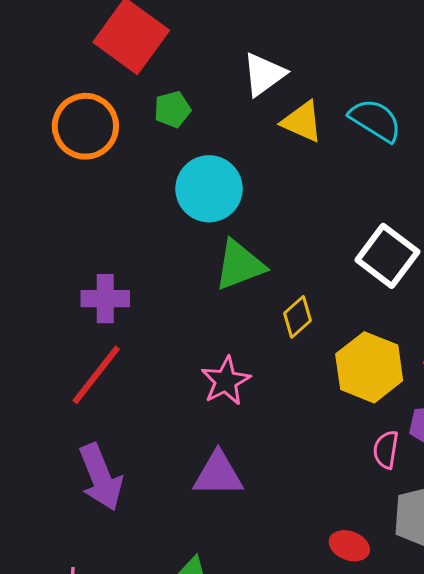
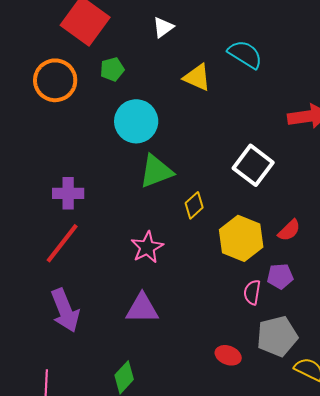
white triangle: (264, 74) -> (163, 27), moved, size x0.7
cyan semicircle: (375, 120) -> (245, 54), moved

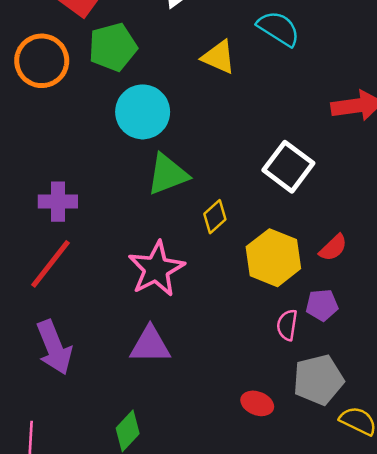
green pentagon: (112, 69) -> (113, 47), size x1.6
pink star: (147, 247) -> (156, 269), size x1.4

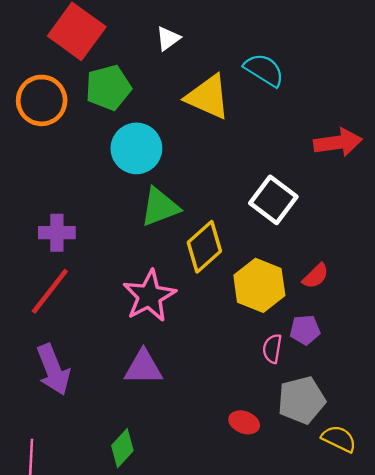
yellow triangle: (219, 57) -> (208, 97), size x1.4
yellow diamond: (215, 217) -> (204, 247), size x1.6

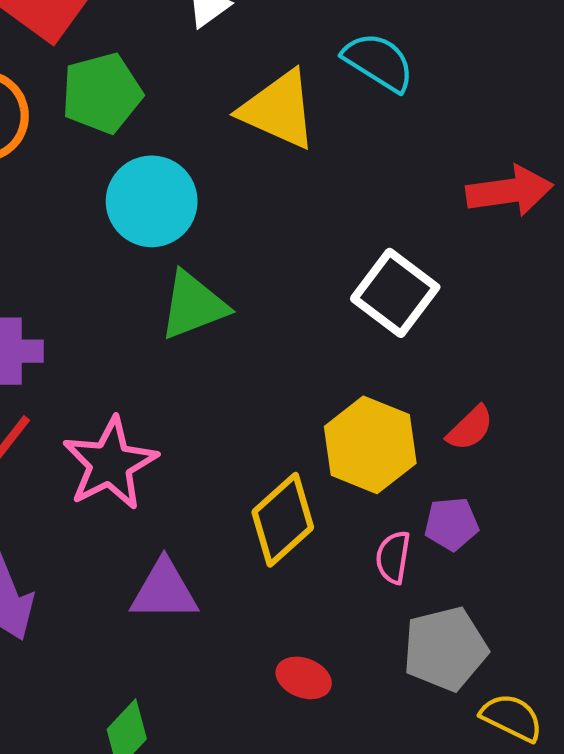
yellow diamond: (204, 247) -> (283, 520), moved
pink star: (149, 296) -> (110, 464), moved
red ellipse: (244, 422) -> (304, 678), moved

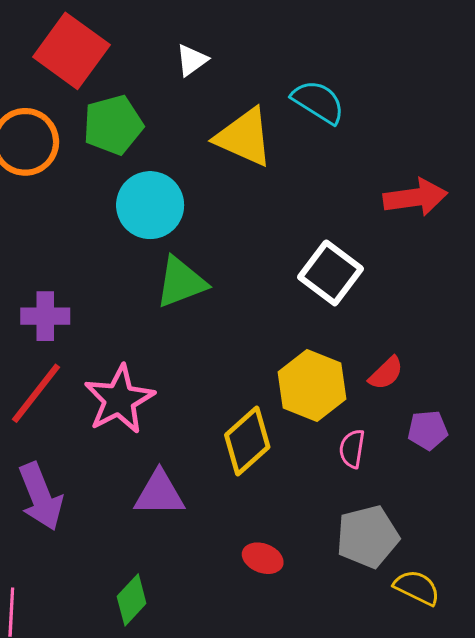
purple pentagon: (451, 524) -> (428, 430), moved
pink semicircle: (393, 557) -> (352, 449), moved

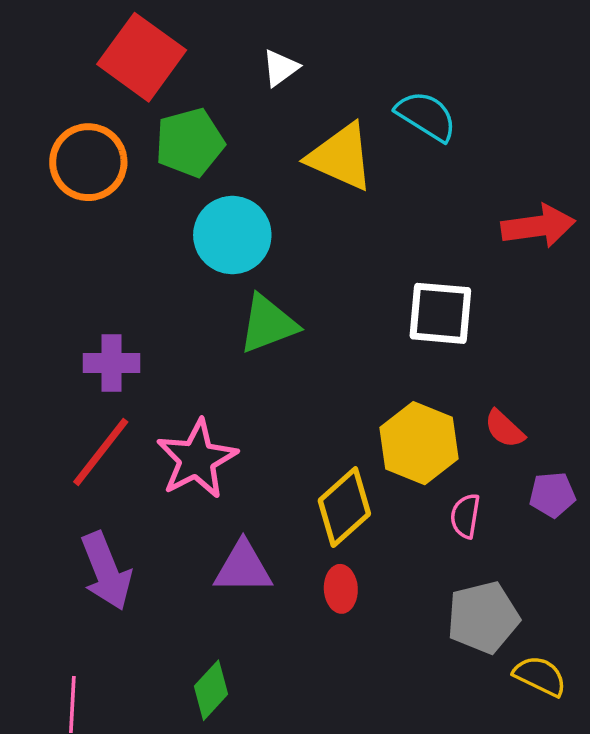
white square: (331, 273) -> (440, 313), turned -32
red semicircle: (386, 373) -> (504, 429), turned 87
red ellipse: (263, 558) -> (341, 589), moved, turned 66

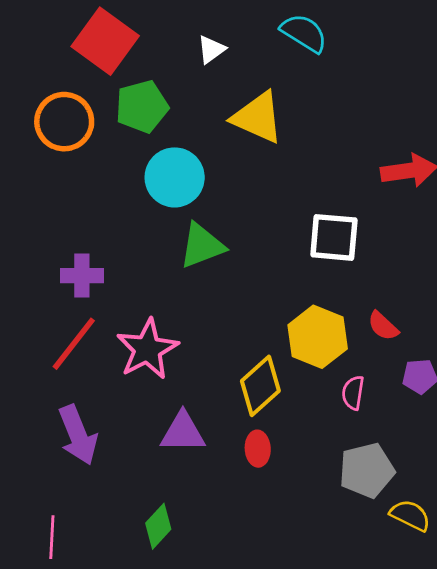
cyan semicircle: (426, 116) -> (304, 33), moved

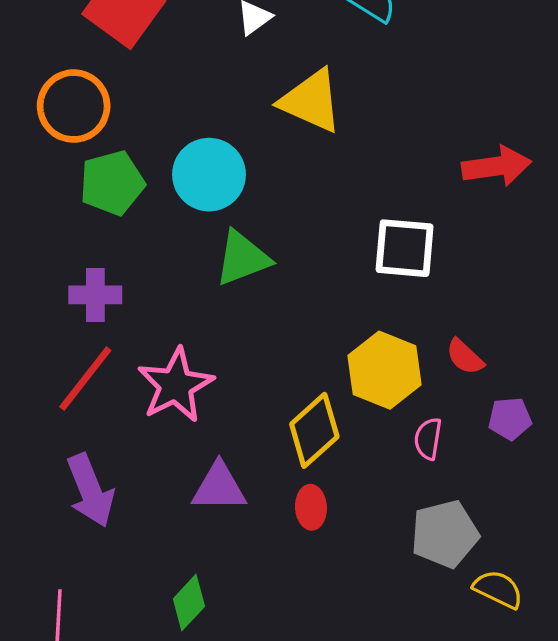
green pentagon: (142, 107) -> (112, 183), moved

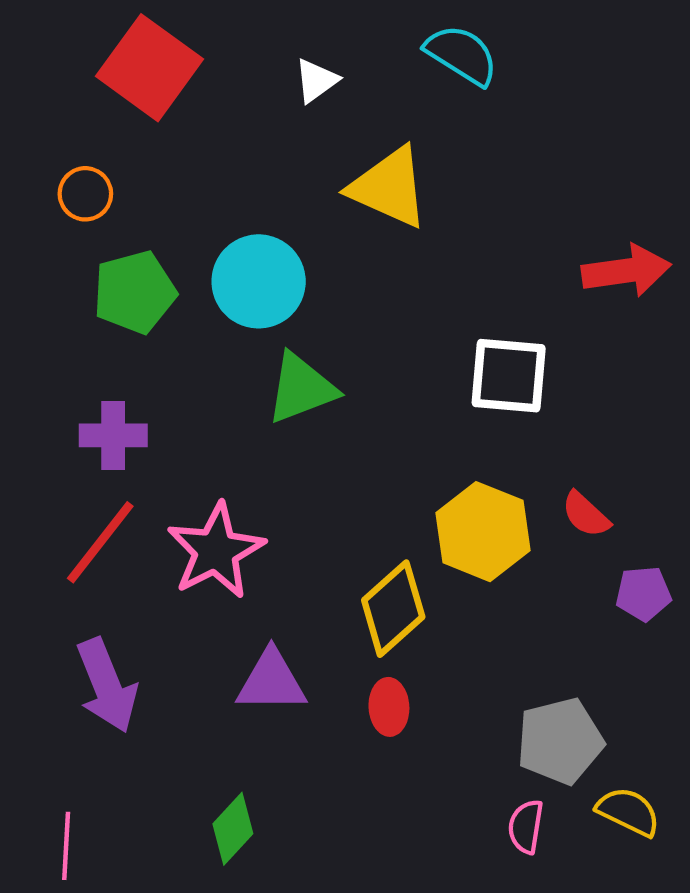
orange circle: (74, 106) -> (85, 194), size x0.6
pink semicircle: (428, 439) -> (526, 827), moved

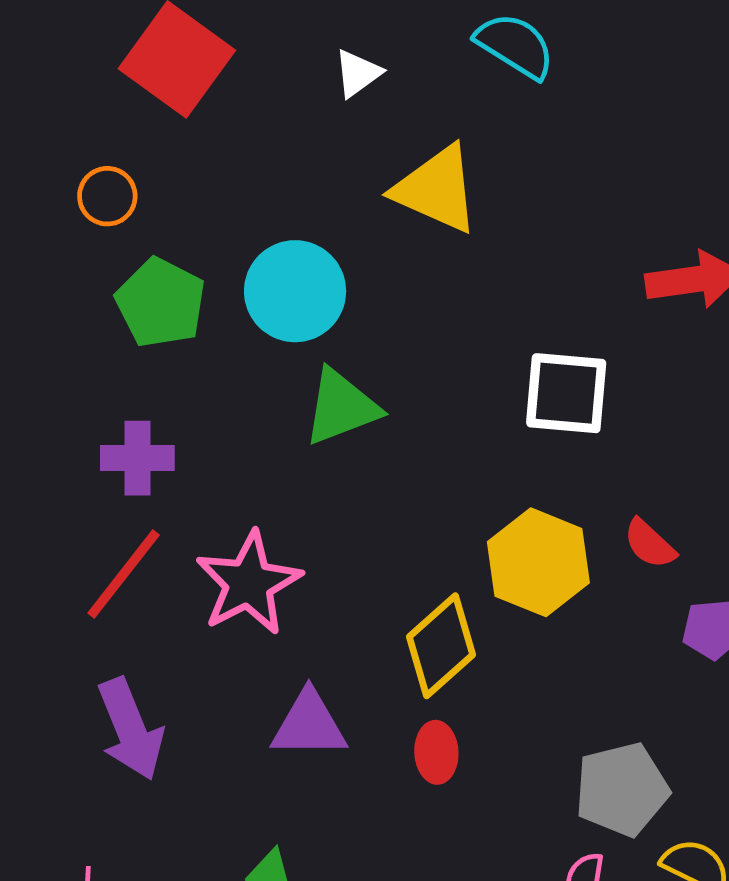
green pentagon: (135, 292) -> (161, 303), turned -30

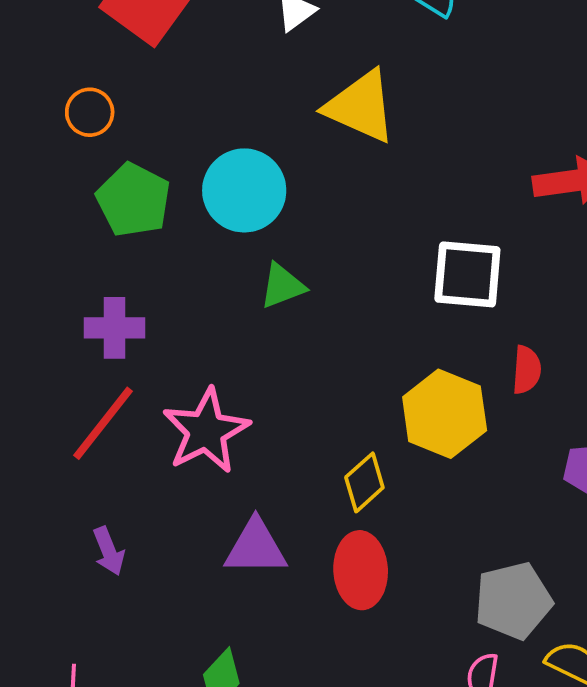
green triangle: (341, 407) -> (282, 286), size x0.7
red semicircle: (650, 544) -> (527, 370), moved, turned -129
yellow diamond: (441, 646) -> (364, 482), size x0.7
purple arrow: (130, 729) -> (109, 551), size x0.6
red ellipse: (436, 752) -> (361, 570), size x1.5

